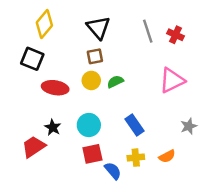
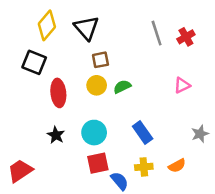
black triangle: (98, 28) -> (86, 28), moved
red cross: (175, 35) -> (186, 37), turned 35
pink triangle: (172, 80) -> (182, 85), size x0.6
red ellipse: (55, 88) -> (58, 93), turned 75
red trapezoid: (33, 147) -> (20, 171), moved

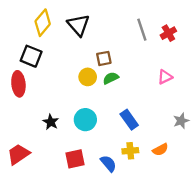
brown square: (100, 60) -> (104, 58), moved
red ellipse: (58, 93) -> (18, 84), moved
red square: (98, 163) -> (75, 159), moved

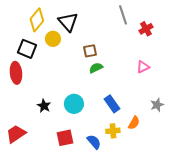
gray line: (142, 30) -> (123, 15), moved
yellow circle: (88, 77) -> (53, 39), moved
orange semicircle: (160, 150) -> (134, 123), moved, turned -32

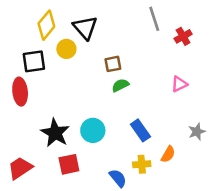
black square: (27, 49) -> (34, 61), turned -30
black star: (44, 106) -> (55, 133), size x1.6
red square: (65, 138) -> (69, 164), moved

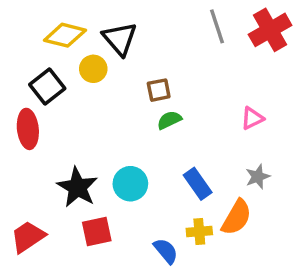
yellow diamond: (46, 25) -> (65, 35), turned 64
red cross: (183, 36) -> (270, 30), moved, size x1.6
black square: (34, 61) -> (47, 86), turned -30
gray star: (197, 132) -> (258, 177), moved
orange semicircle: (168, 154) -> (236, 217), size x1.5

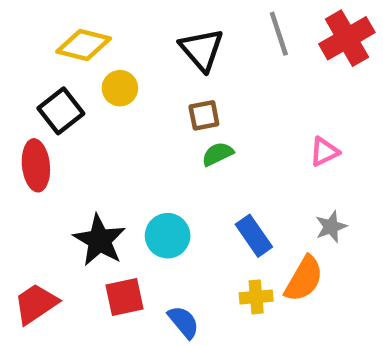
black triangle: (120, 39) -> (202, 50), moved
blue semicircle: (166, 251) -> (183, 322), moved

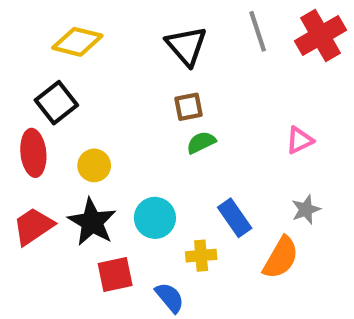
yellow circle: (120, 88) -> (94, 165), moved
yellow cross: (256, 297) -> (201, 256), moved
red trapezoid: (36, 304) -> (33, 226), moved

